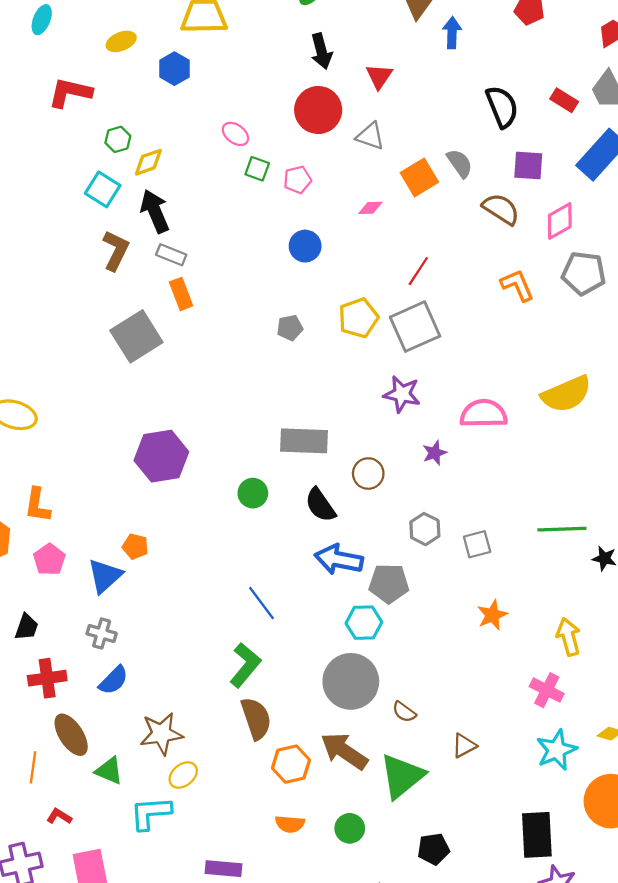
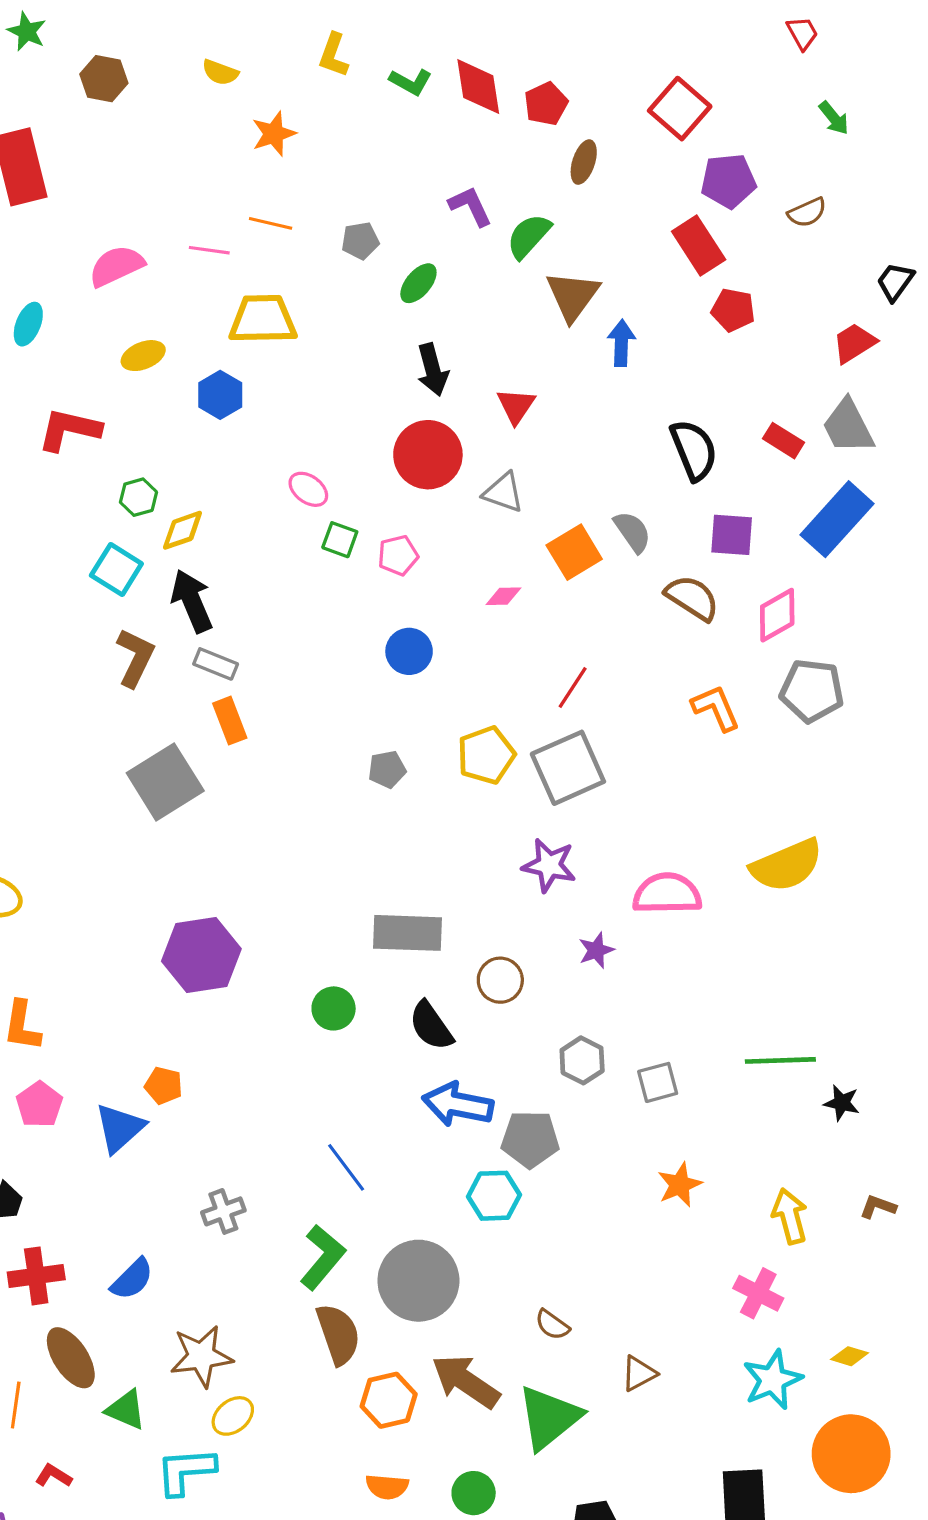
gray cross: (102, 634) -> (223, 1211), moved, turned -36
gray circle: (351, 681) -> (418, 1281), moved

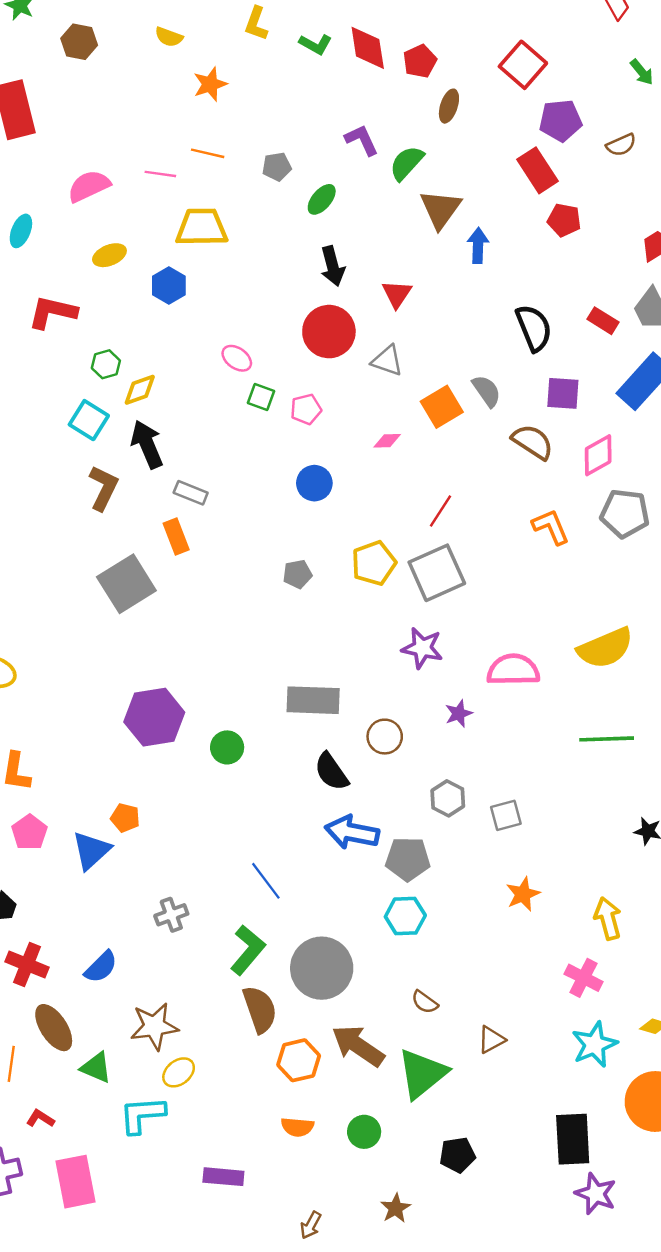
gray rectangle: (216, 664) -> (191, 493), moved
green circle: (334, 1008) -> (227, 747), moved
green line: (780, 1060) -> (607, 739), moved
cyan hexagon: (494, 1196) -> (405, 916), moved
red cross: (36, 1276) -> (27, 964), turned 30

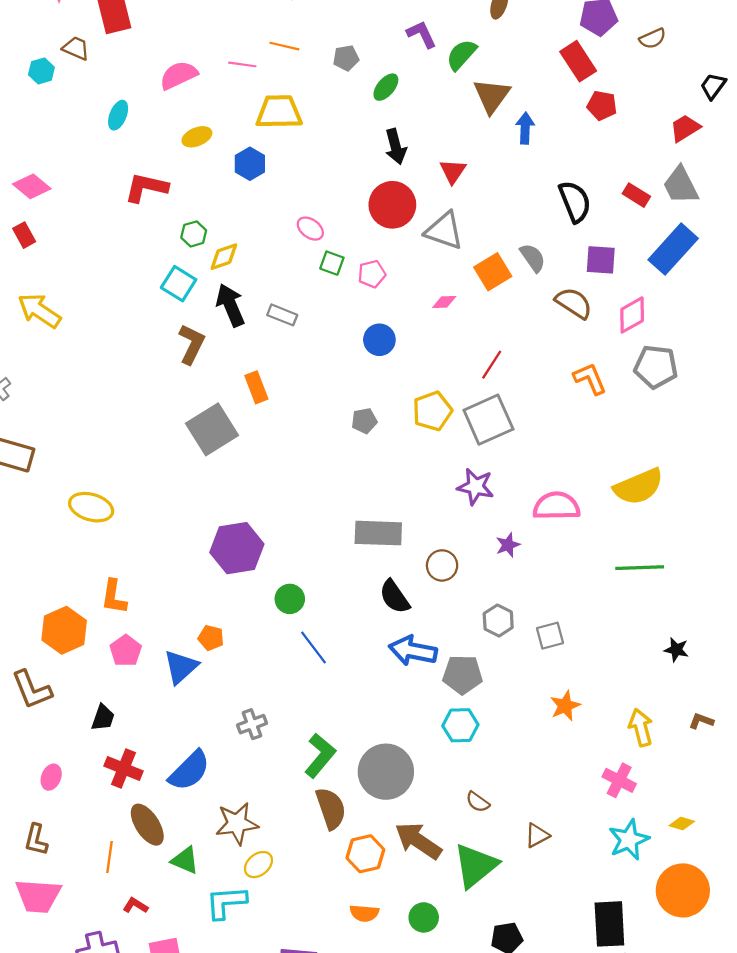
gray triangle: (387, 361) -> (444, 231), size x1.4
gray rectangle: (191, 493) -> (282, 315), moved
green circle: (227, 747) -> (290, 599), moved
blue line: (266, 881) -> (314, 648), moved
blue semicircle: (101, 967) -> (189, 771), size x1.4

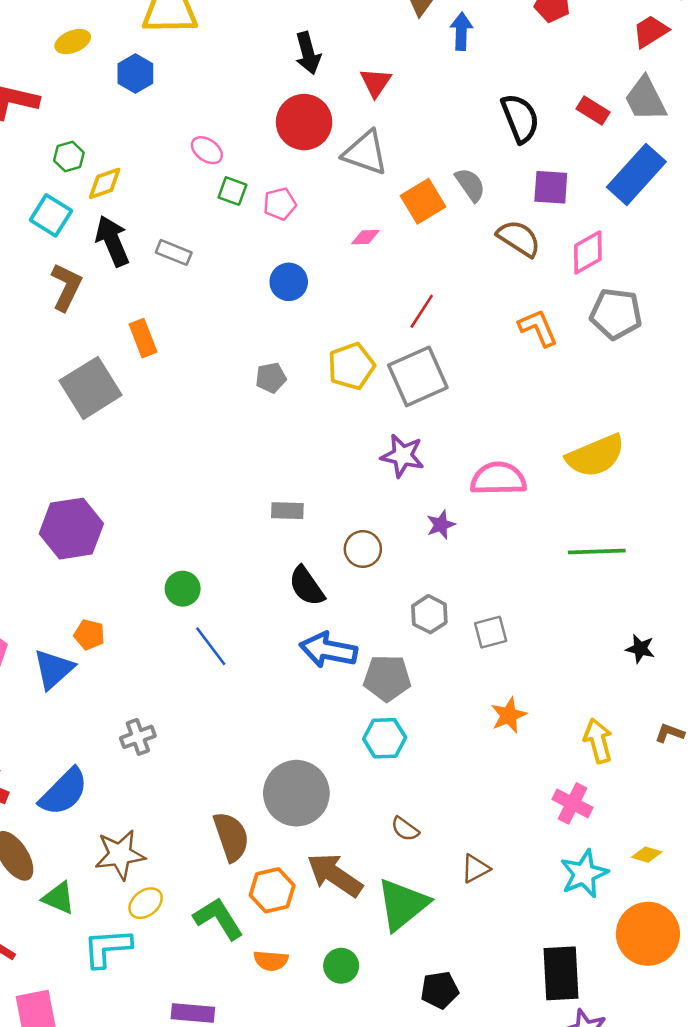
gray rectangle: (378, 533) -> (287, 511), size x0.6
purple hexagon: (237, 548) -> (71, 529), moved
green L-shape: (320, 755) -> (218, 918), moved, turned -72

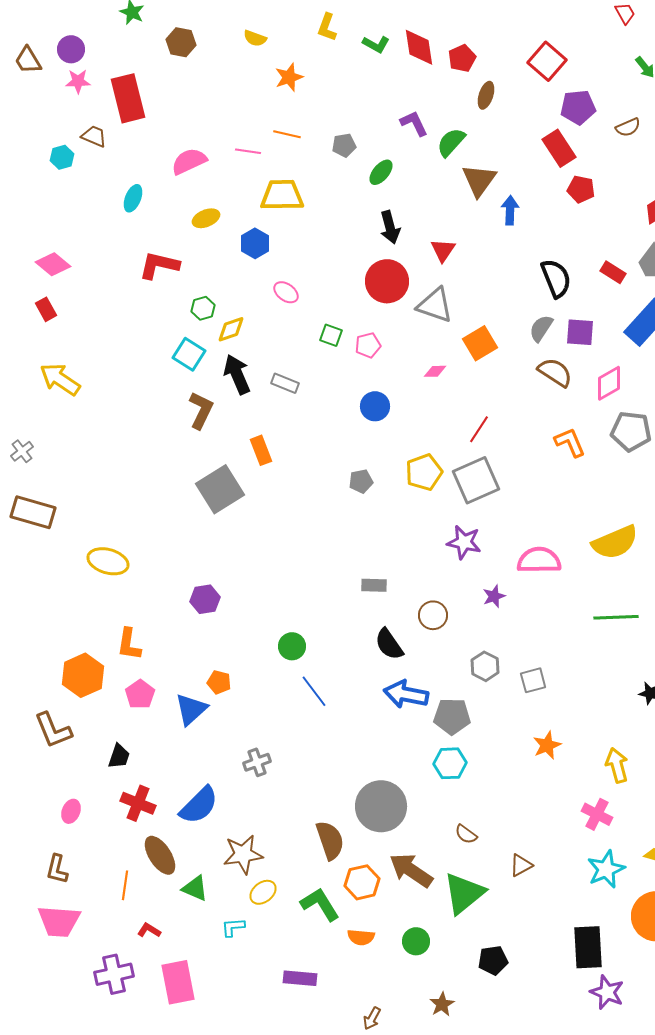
pink ellipse: (207, 150) -> (286, 292), moved
gray semicircle: (470, 185) -> (541, 328), moved, turned -112
purple hexagon: (71, 529) -> (205, 599), size x0.6
cyan L-shape: (107, 948) -> (233, 927), size x0.6

